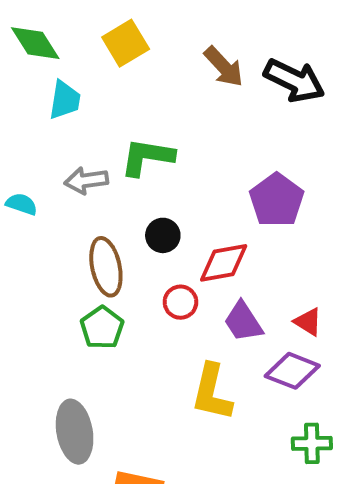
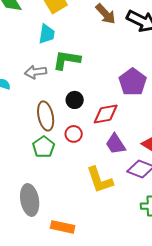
cyan trapezoid: (65, 100) -> (47, 34), moved
red circle: (180, 302) -> (74, 134), moved
yellow L-shape: (212, 392) -> (100, 180), turned -32

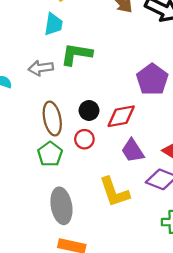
black circle: (75, 100) -> (89, 110), moved
gray ellipse: (30, 200) -> (61, 206), moved

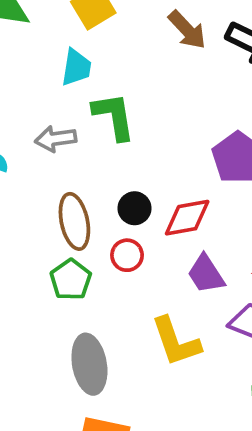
green L-shape: (76, 54) -> (114, 116), turned 72

